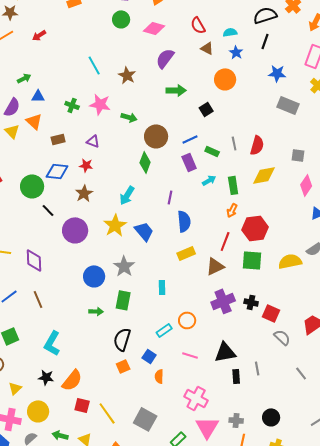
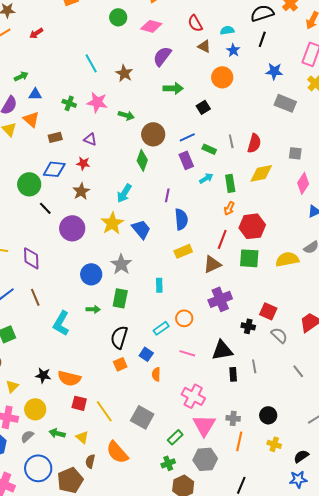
black cross: (251, 302) -> (248, 326), moved
cyan L-shape: (52, 343) -> (61, 323), moved
orange semicircle: (72, 380) -> (69, 378), turned 65

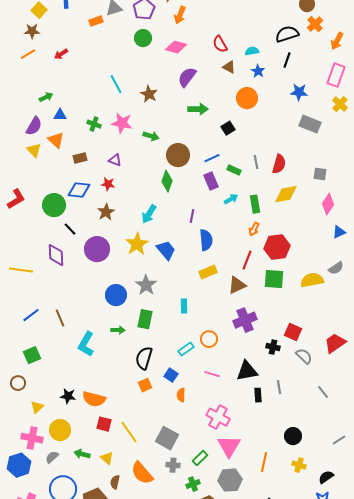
purple diamond: (31, 258) -> (56, 255), moved
gray cross: (233, 418) -> (173, 465), moved

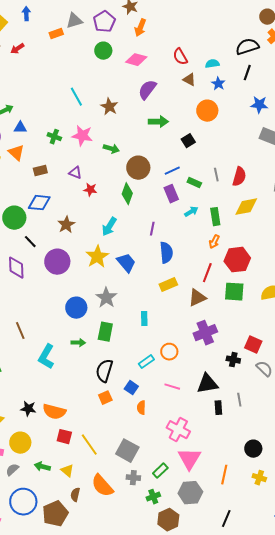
red arrow: (61, 54) -> (17, 49), moved
red star: (108, 184) -> (90, 190), moved

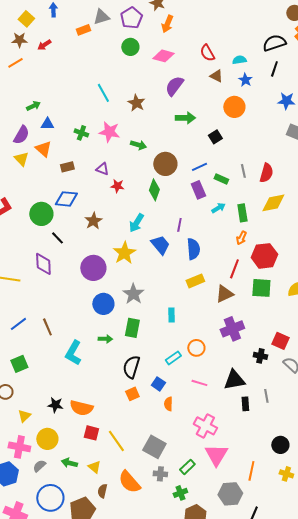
purple circle: (57, 262) -> (93, 268), moved
blue trapezoid: (126, 263) -> (160, 245), moved
gray hexagon: (190, 493) -> (230, 494), moved

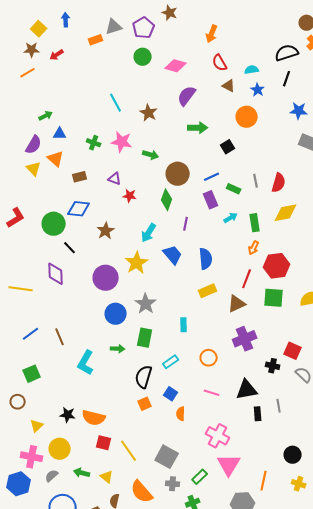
orange arrow: (167, 24) -> (212, 34), moved
purple line: (179, 225) -> (186, 224), moved
cyan rectangle: (173, 358) -> (171, 362), moved

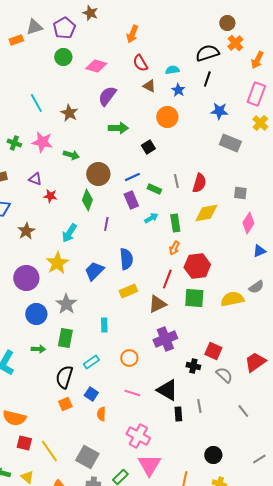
blue trapezoid: (173, 255) -> (94, 271), moved, turned -95
black triangle: (247, 390) -> (167, 390), turned 40

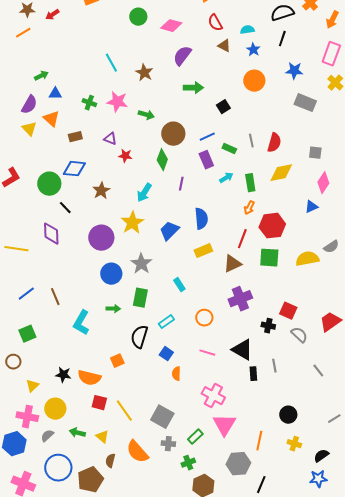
orange circle: (167, 117) -> (254, 81), moved
blue triangle: (259, 251) -> (311, 207), moved
cyan rectangle: (104, 325) -> (179, 285), turned -32
orange square: (65, 404) -> (117, 361), moved

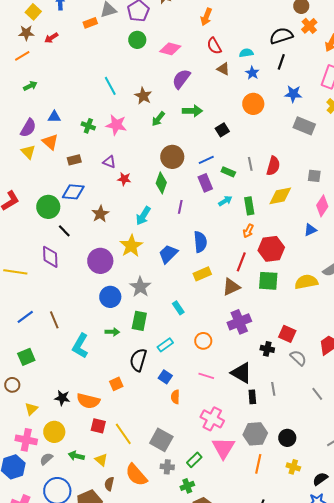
green arrow: (41, 76) -> (30, 86), moved
green arrow: (146, 115) -> (158, 119), moved, turned 112
gray hexagon: (238, 464) -> (255, 434), moved

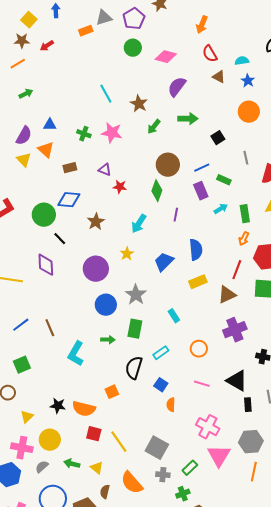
gray line: (250, 164) -> (246, 158), moved
yellow star: (131, 246) -> (127, 254), size x0.6

